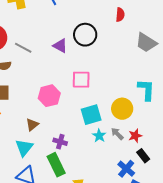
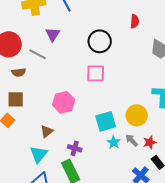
purple triangle: (60, 46) -> (53, 34), moved, turned 35
pink square: (81, 80) -> (96, 73), moved

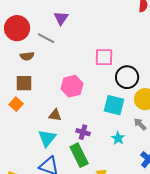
black circle: (100, 41) -> (127, 77), moved
cyan square: (106, 121) -> (114, 105), turned 30
brown triangle: (47, 131) -> (55, 115), turned 48
cyan star: (114, 142) -> (118, 138), moved

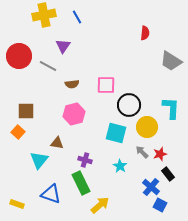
brown semicircle: (27, 56) -> (72, 84), moved
cyan triangle: (47, 138) -> (39, 160), moved

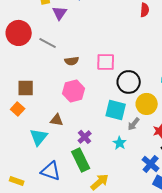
purple triangle: (63, 46) -> (60, 13), moved
gray arrow: (142, 152) -> (134, 124), moved, turned -96
purple cross: (85, 160) -> (85, 137), turned 32

